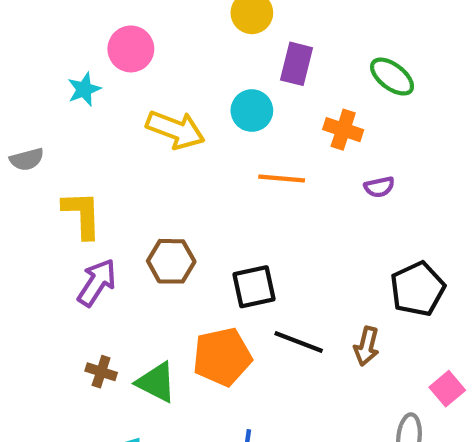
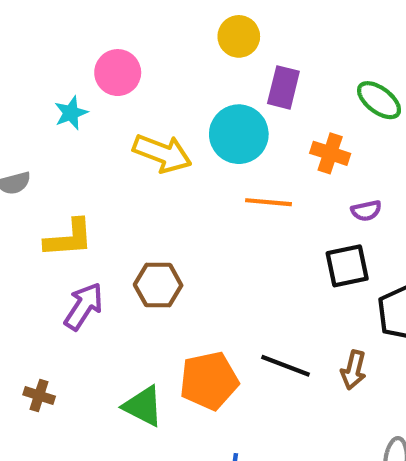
cyan circle: (252, 111) -> (239, 134), size x1.4
yellow L-shape: (82, 215) -> (69, 238), turned 88
black square: (254, 287) -> (347, 266), moved
brown cross: (101, 372) -> (39, 396), moved

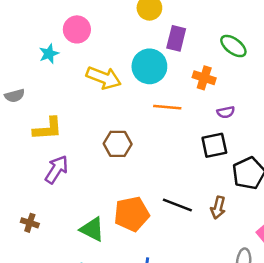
brown hexagon: (158, 285) -> (118, 144), moved

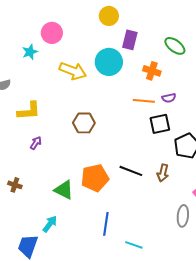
orange line: (167, 107) -> (144, 101), moved
purple arrow: (57, 169) -> (36, 143), size x0.6

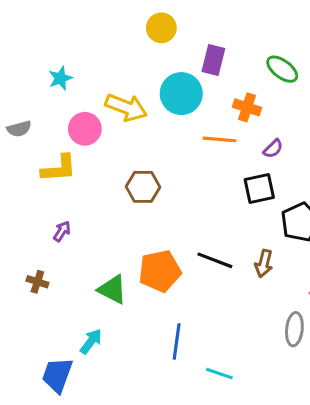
yellow circle: (109, 16) -> (161, 28), moved
pink circle: (52, 33) -> (85, 129), moved
purple semicircle: (169, 98) -> (273, 149), turned -32
orange line: (144, 101) -> (219, 139), moved
purple arrow: (36, 143) -> (62, 231), moved

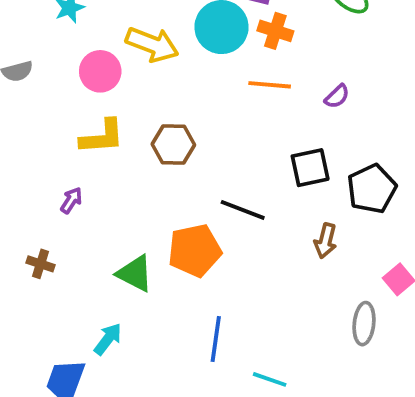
orange cross: (247, 107) -> (275, 31), moved
yellow L-shape: (59, 169) -> (102, 137), moved
black square: (259, 188) -> (310, 168), moved
black line: (215, 260) -> (243, 210), moved

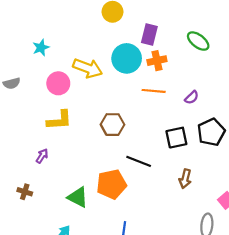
orange cross: (275, 31) -> (157, 61), turned -30
brown hexagon: (173, 145) -> (113, 125), moved
black pentagon: (372, 189) -> (211, 132), moved

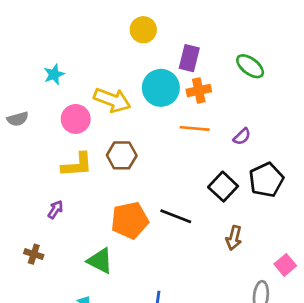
brown hexagon: (113, 125) -> (122, 155), moved
black square: (176, 138) -> (223, 187), turned -35
orange pentagon: (111, 184) -> (130, 220), moved

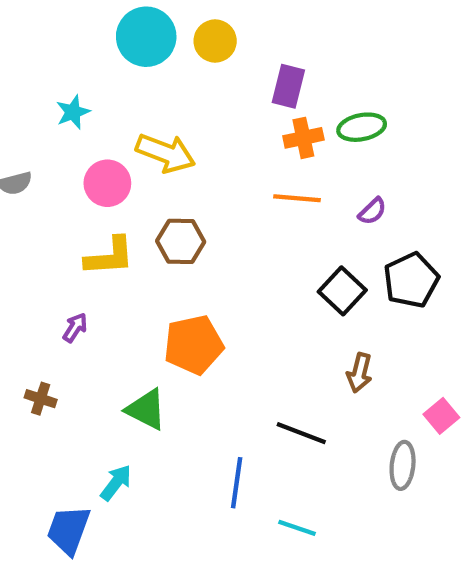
green ellipse: (250, 66) -> (362, 127), moved, turned -48
cyan circle: (161, 88) -> (146, 37), moved
black line: (176, 216) -> (301, 433), moved

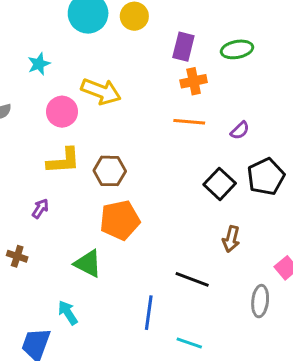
green ellipse: (362, 127) -> (237, 49), moved
brown hexagon: (181, 241) -> (110, 171), moved
cyan arrow: (116, 483) -> (68, 313), turned -70

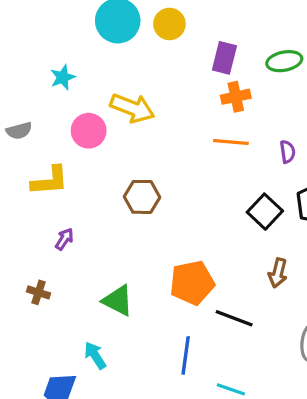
purple semicircle: (240, 130) -> (288, 152), turned -54
yellow L-shape: (63, 161) -> (50, 181), moved
orange pentagon: (120, 220) -> (192, 283), moved

